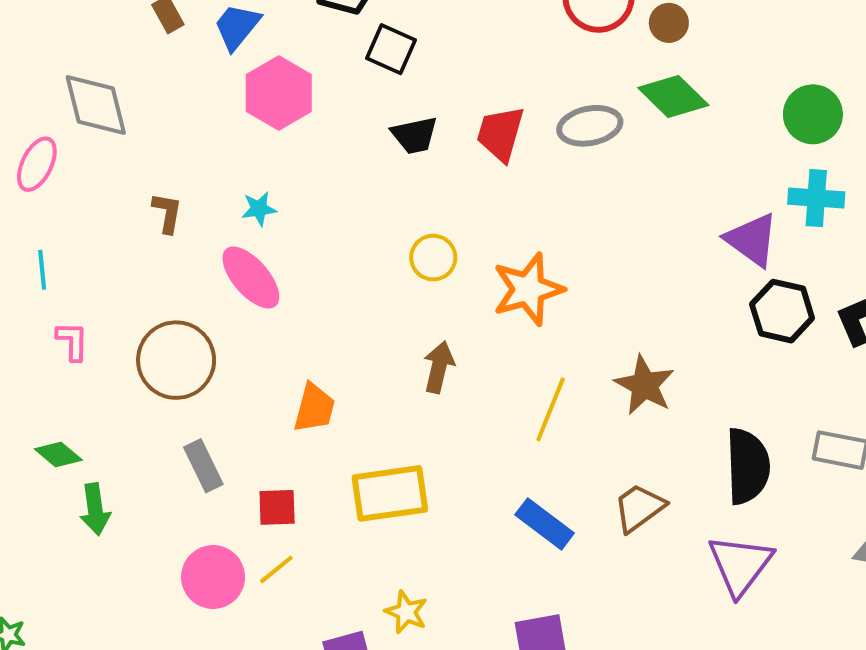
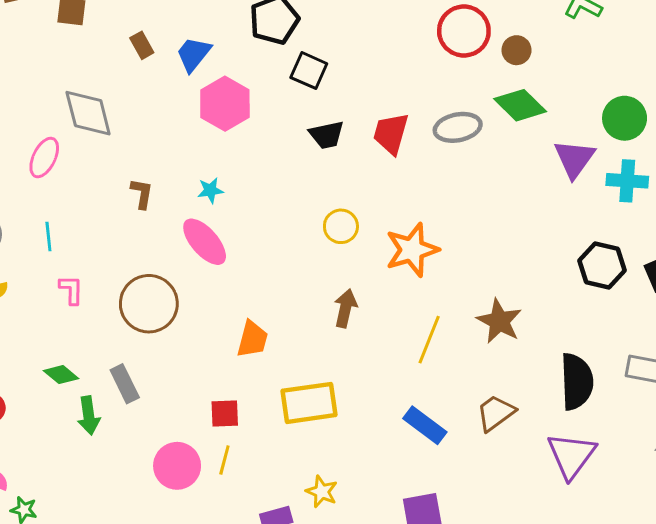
purple triangle: (752, 240) -> (574, 159), moved, turned 30
gray rectangle: (203, 466) -> (125, 384), moved
yellow line: (276, 569) -> (224, 460), turned -36

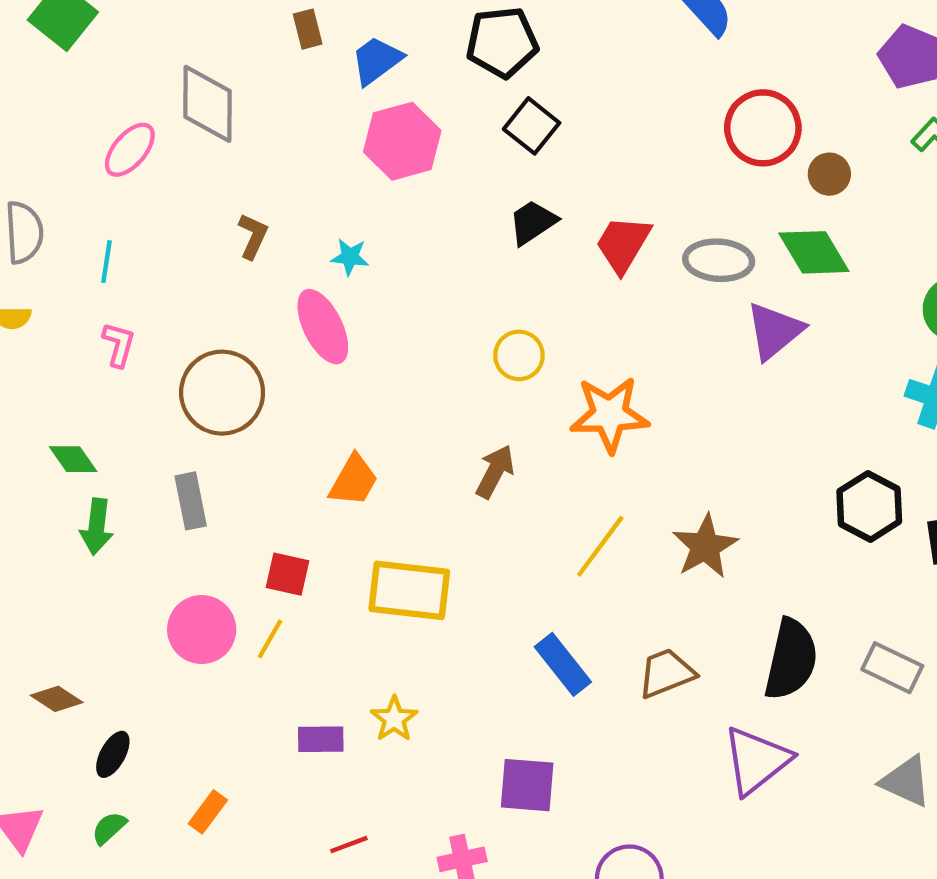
black trapezoid: (327, 135) -> (533, 222), turned 144
purple triangle: (574, 159) -> (774, 331), moved
gray rectangle: (125, 384) -> (191, 501), moved

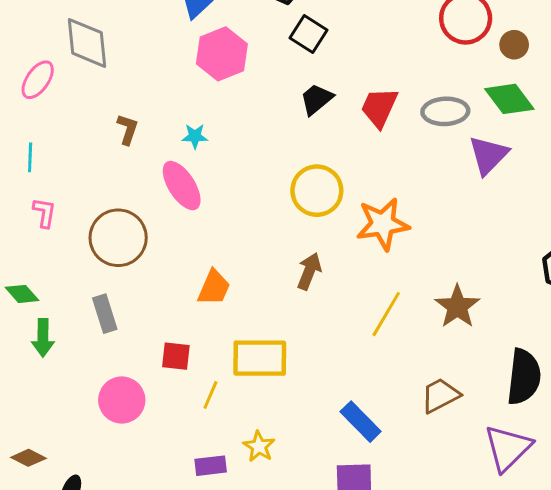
yellow circle: (519, 355) -> (317, 191), size x1.5
yellow line: (270, 639) -> (210, 395), moved
blue rectangle: (563, 664) -> (361, 422), moved

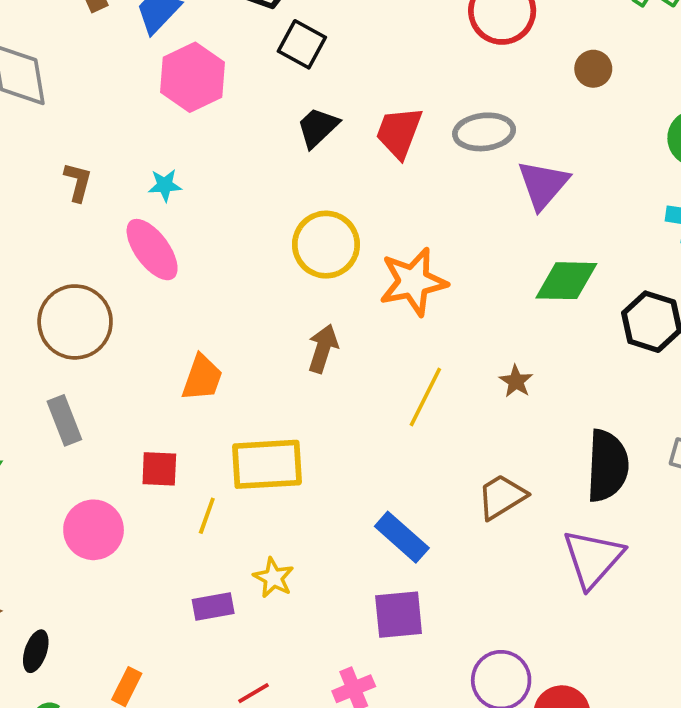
brown circle: (514, 45) -> (593, 69), moved
green diamond: (509, 99) -> (566, 281), moved, turned -48
brown star: (457, 307) -> (516, 381), size x0.6

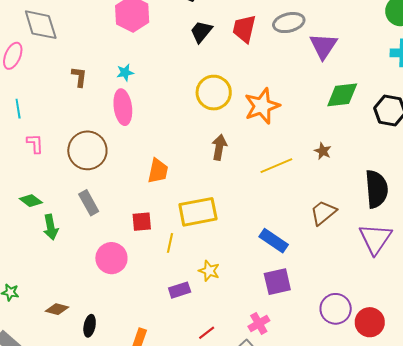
pink ellipse: (152, 250) -> (123, 107), turned 36
yellow line: (425, 397) -> (276, 166), turned 48

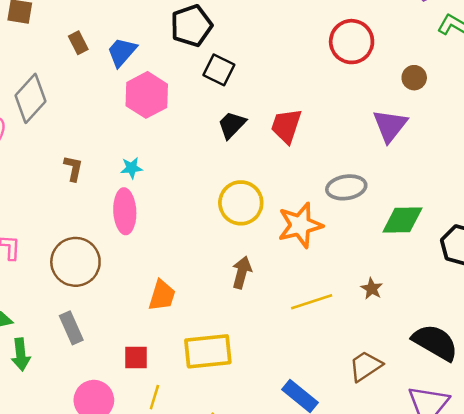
gray ellipse: (289, 23) -> (346, 187), moved
gray diamond: (41, 25) -> (30, 98), turned 54
purple triangle: (323, 46) -> (390, 126), moved
black semicircle: (377, 189) -> (435, 342), turned -60
yellow line: (170, 243) -> (154, 397), moved

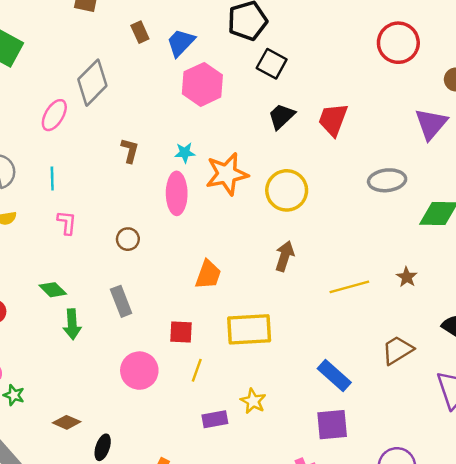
orange star: (300, 225) -> (227, 174), moved
brown circle: (75, 262) -> (128, 239), size x0.5

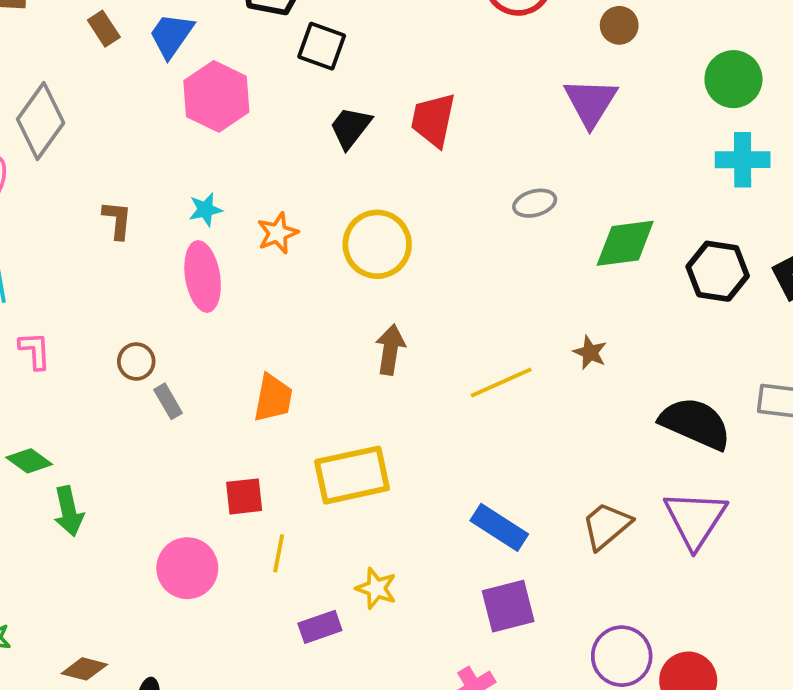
orange star: (227, 174) -> (278, 233), size x0.6
gray ellipse: (387, 180) -> (535, 203), size x0.7
gray rectangle: (121, 301) -> (168, 401), moved, size x0.7
brown trapezoid: (398, 350) -> (606, 526), moved

